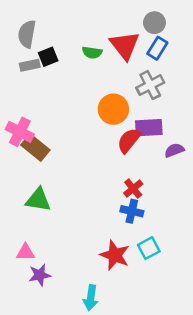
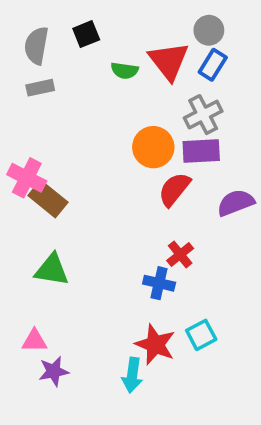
black square: (48, 57) -> (86, 34), moved
purple rectangle: (149, 128) -> (201, 151), moved
purple semicircle: (174, 150) -> (236, 203), size x1.4
blue cross: (132, 211) -> (159, 283), moved
cyan arrow: (91, 298) -> (132, 375), moved

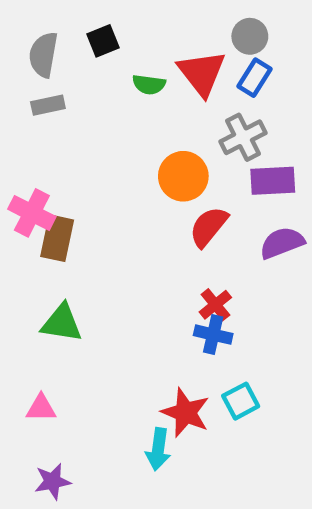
purple rectangle: (201, 151) -> (273, 181), moved
brown rectangle: (48, 199) -> (57, 238), turned 63
blue cross: (159, 283) -> (213, 335), moved
purple star: (54, 371) -> (53, 481), moved

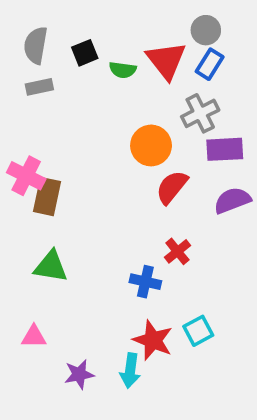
black square: (103, 41) -> (85, 53), moved
blue cross: (213, 335) -> (145, 282), moved
purple star: (53, 481) -> (79, 374), moved

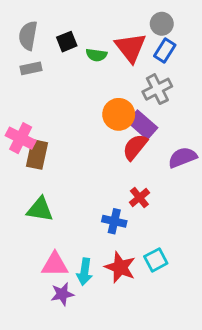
purple rectangle: (225, 149) -> (142, 125), moved, turned 44
pink triangle: (34, 336) -> (55, 264), moved, size x1.4
cyan arrow: (130, 371) -> (85, 272), moved

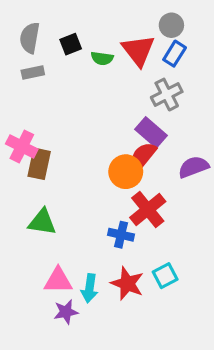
orange circle: (119, 114) -> (126, 172), moved
red cross: (139, 198) -> (148, 209), size x1.6

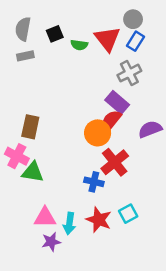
pink cross: (22, 146) -> (17, 156), moved

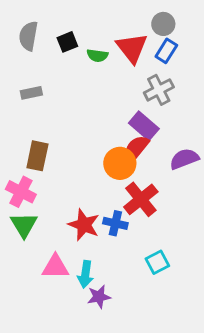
gray rectangle: (25, 56) -> (31, 93), moved
green triangle: (33, 172) -> (24, 225), moved, turned 50
red star: (99, 220) -> (84, 225), moved
purple star: (51, 242) -> (99, 297), moved

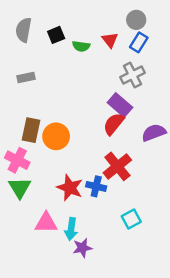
red triangle: (132, 48) -> (110, 40), size x0.6
orange circle: (120, 163) -> (56, 136), moved

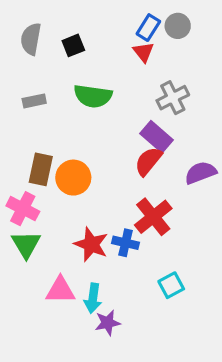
blue rectangle: (139, 42) -> (148, 28), moved
green semicircle: (81, 46) -> (93, 96), moved, size x1.6

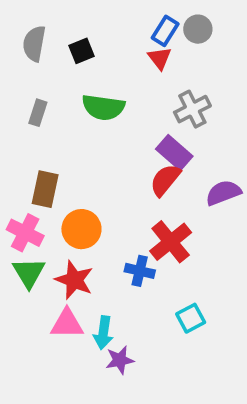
gray rectangle: (34, 101) -> (38, 113), turned -60
orange circle: (73, 178) -> (81, 229), moved
red star: (91, 244) -> (74, 280), moved

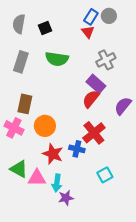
gray rectangle: (38, 113) -> (21, 62), size x1.5
purple semicircle: (223, 193) -> (123, 106), turned -30
green triangle: (29, 273) -> (19, 169), moved, turned -30
red star: (74, 280) -> (53, 154), moved

